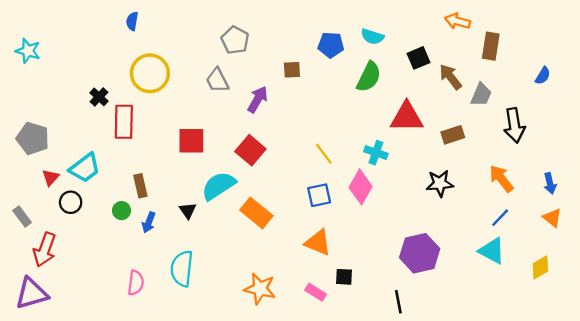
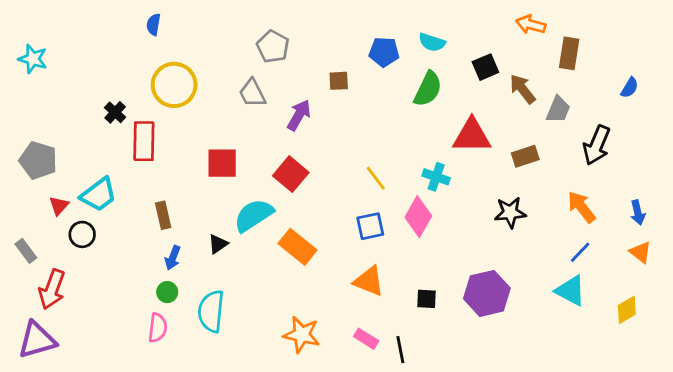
black arrow: (514, 125) -> (597, 145), turned 32
green circle: (121, 211) -> (167, 292), moved
black triangle: (188, 211) -> (218, 244), turned 30
black square: (344, 277) -> (426, 299), moved
black line: (398, 302) -> (400, 350), moved

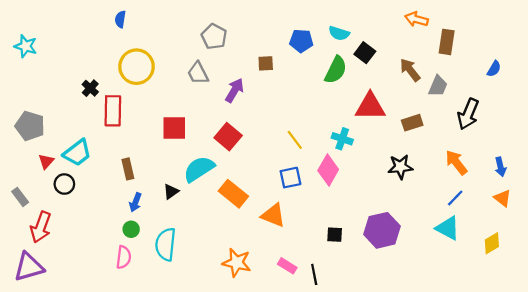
black square: (485, 67) -> (365, 53), moved, turned -30
orange triangle: (369, 281) -> (273, 215), moved

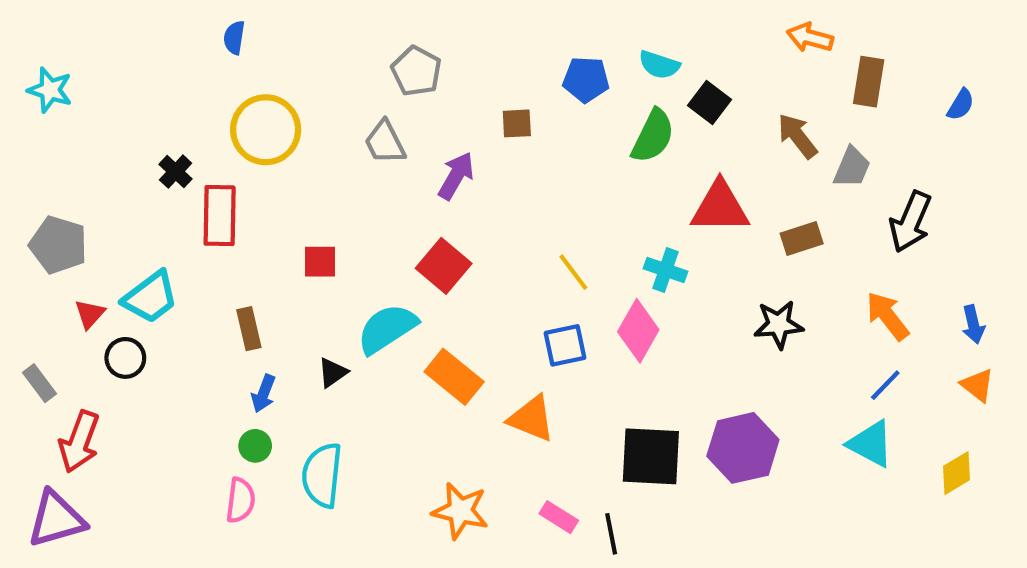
blue semicircle: (494, 69) -> (961, 105), moved
red square: (174, 128) -> (320, 262), moved, size x0.7
black square: (335, 235) -> (651, 456), size x2.0

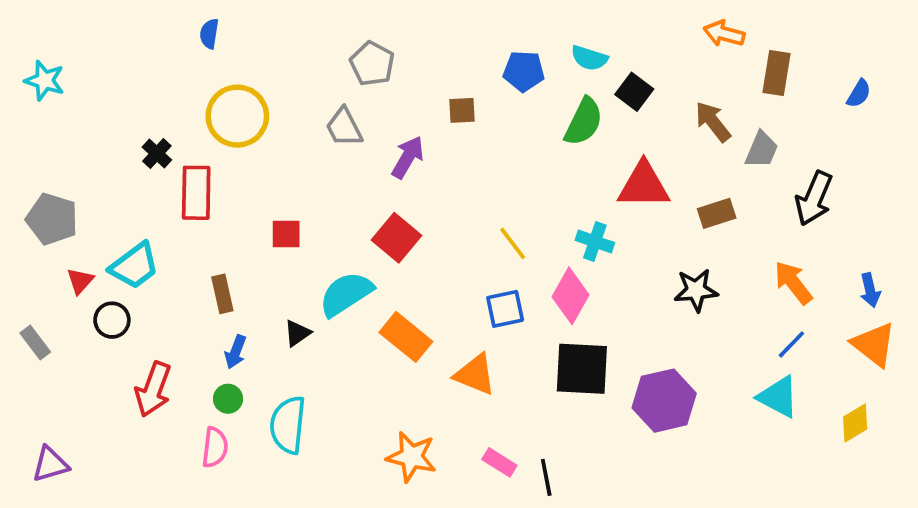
orange triangle: (977, 385) -> (874, 344), size x1.5
red arrow: (79, 442) -> (153, 389), moved
black square: (651, 456) -> (582, 369), moved
purple triangle: (56, 519) -> (50, 464), size x0.7

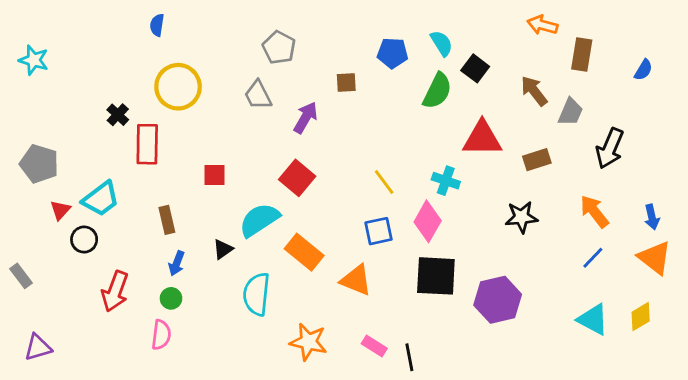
cyan semicircle: (589, 58) -> (442, 43), turned -140
gray rectangle: (35, 343) -> (21, 276), moved
cyan triangle: (778, 397) -> (593, 319), moved
cyan semicircle: (288, 425) -> (257, 294), moved

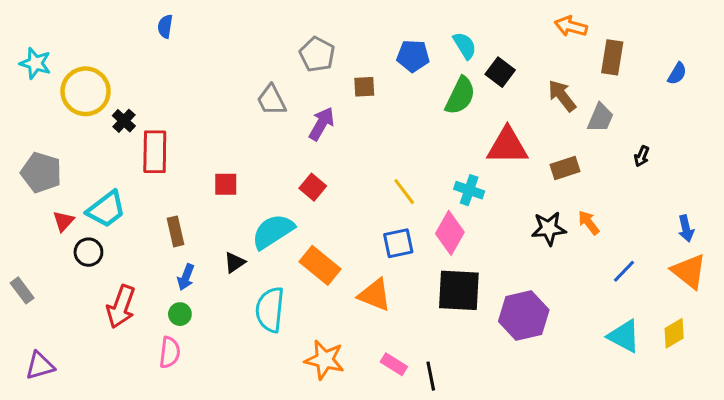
gray pentagon: (279, 47) -> (317, 54), moved
yellow circle: (178, 87) -> (86, 91), moved
black arrow: (610, 148) -> (642, 156), size x0.5
red square: (297, 178) -> (313, 187), size x0.7
orange arrow: (594, 211) -> (589, 223), moved, size x0.7

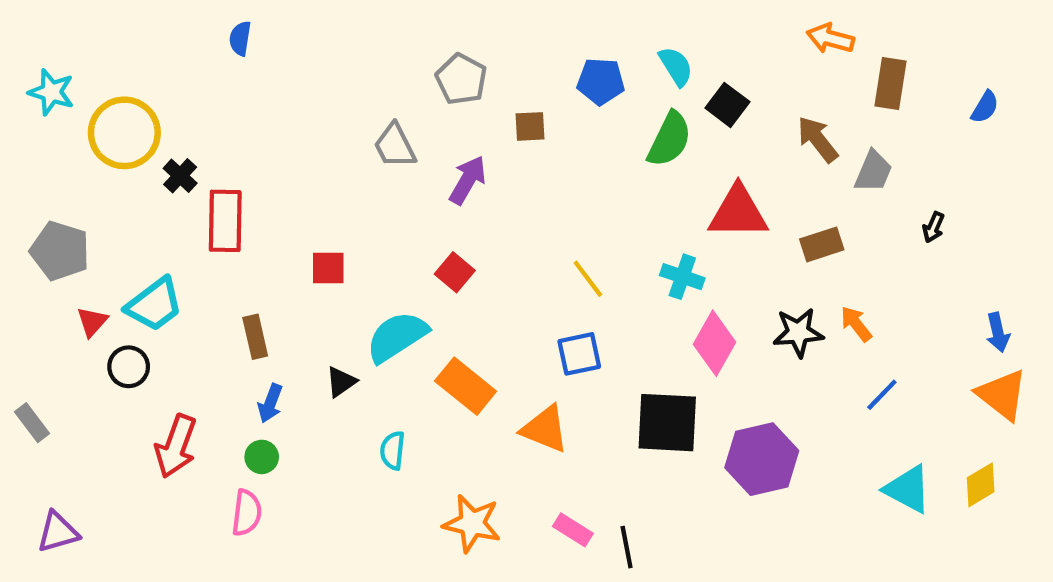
pink diamond: (450, 233) -> (715, 343), moved
blue line: (624, 271) -> (882, 395), moved
cyan semicircle: (270, 310) -> (393, 450), size x0.6

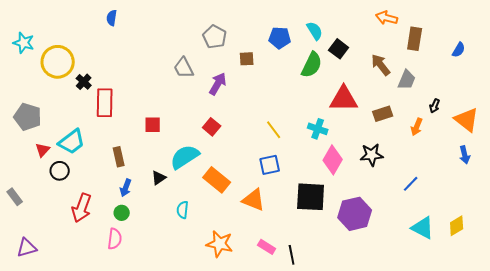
orange arrow: (856, 324) -> (417, 127), moved, turned -120
orange triangle: (1002, 395) -> (467, 120), moved

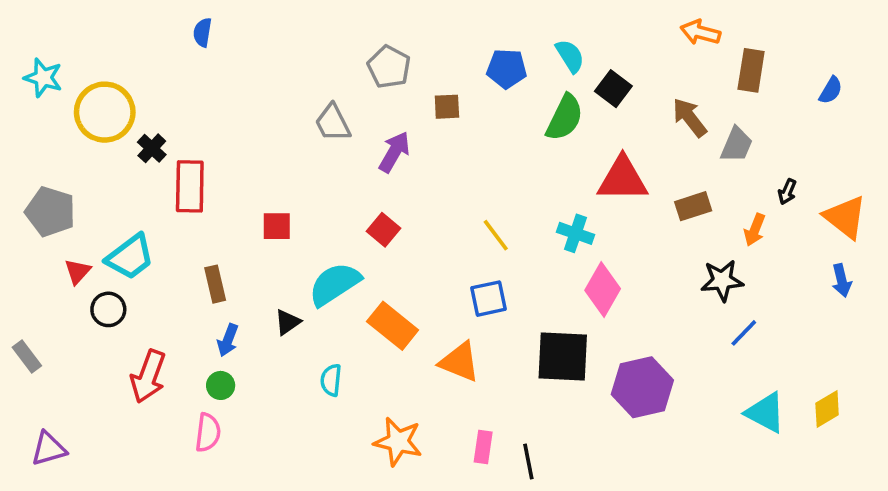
black star: (372, 155) -> (722, 280), moved
pink rectangle: (267, 247) -> (483, 447), turned 66

